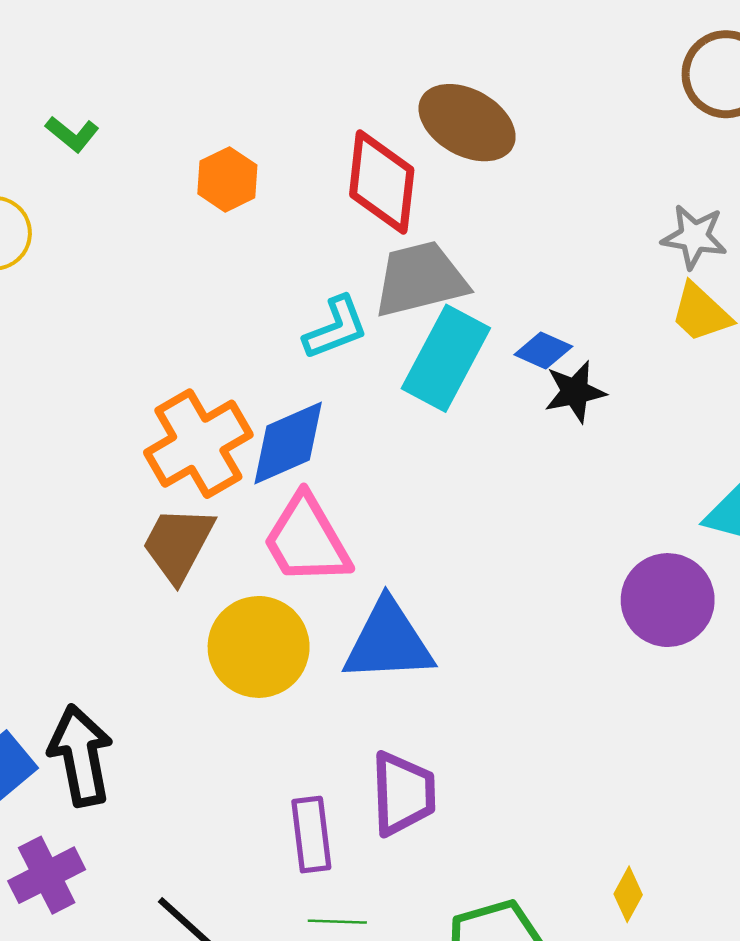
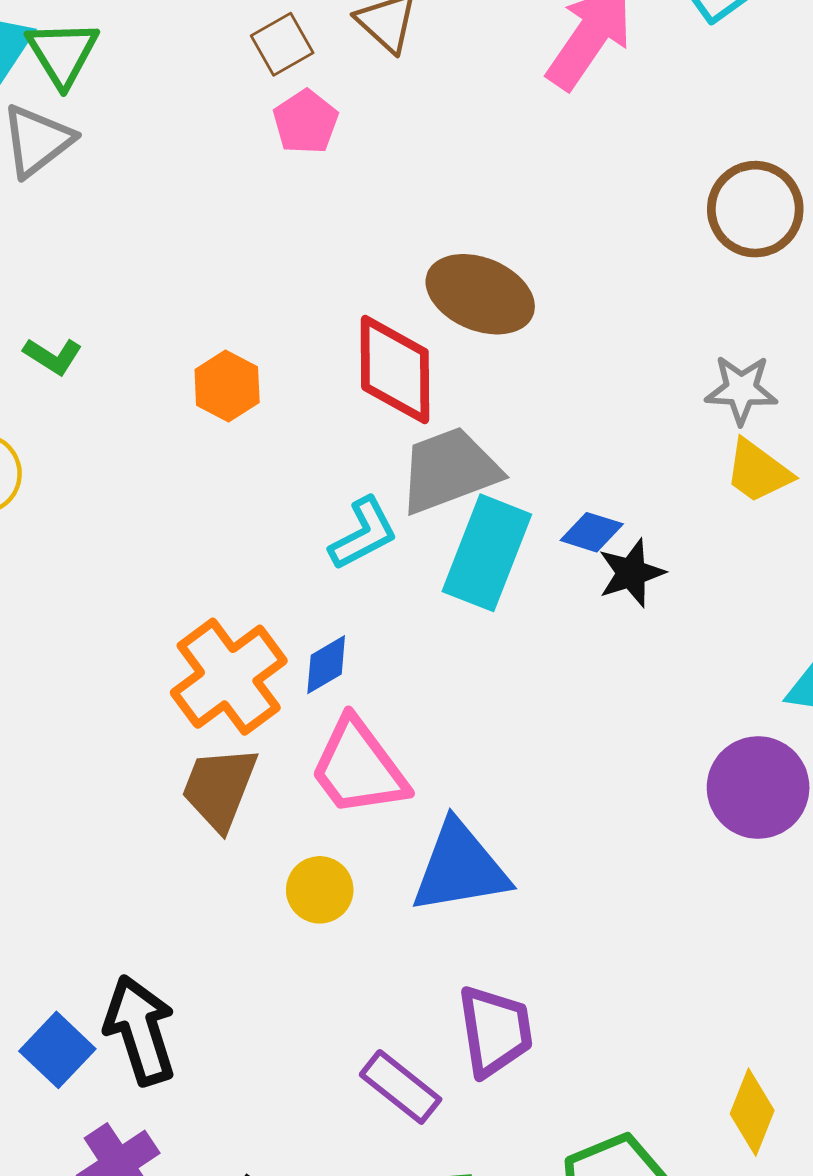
blue diamond: (288, 443) -> (326, 665), size x0.6
yellow circle: (259, 647) -> (320, 890), size x0.6
purple rectangle: (311, 835) -> (401, 1087), turned -38
yellow diamond: (628, 894) -> (752, 1112), size x1.4

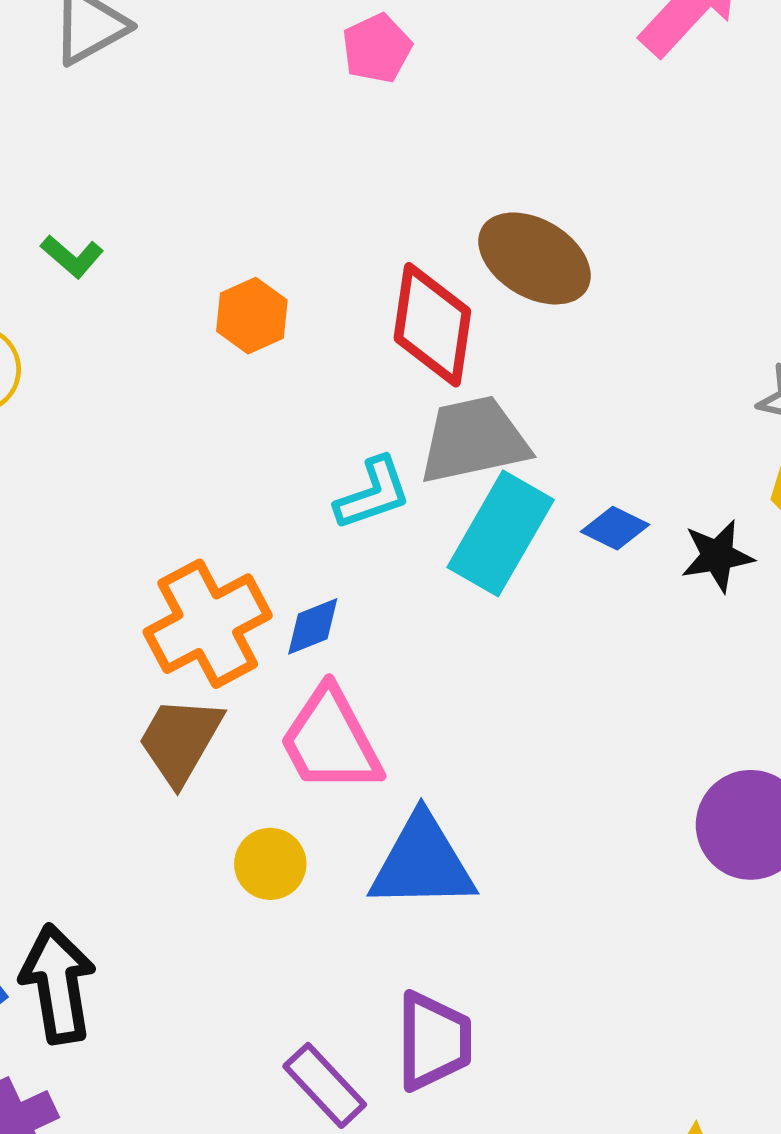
black star: (631, 573) -> (717, 556), moved

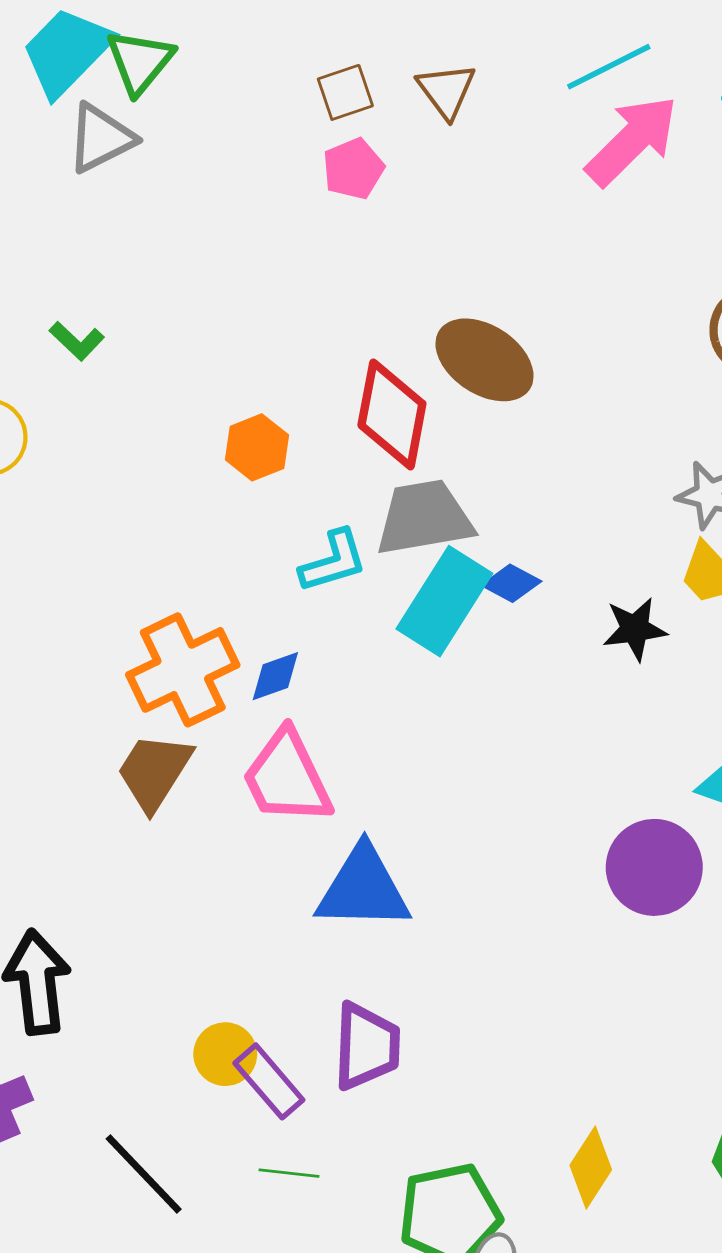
orange hexagon: (252, 316) -> (257, 447), moved
blue diamond: (615, 528) -> (511, 583), moved
yellow circle: (270, 864) -> (225, 1054), moved

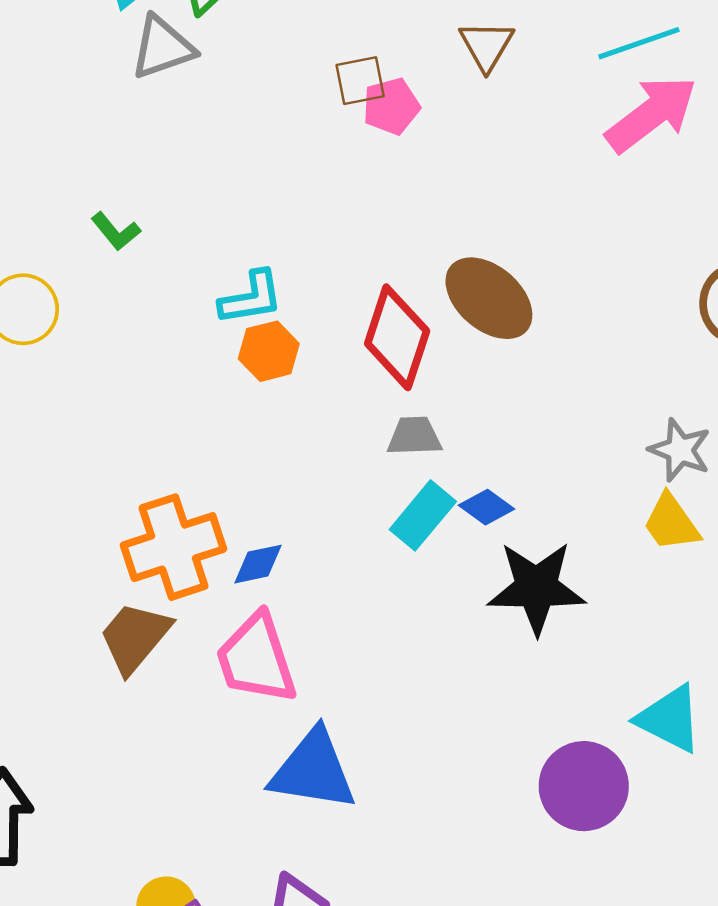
brown square: (345, 92) -> (360, 81), moved
gray trapezoid: (424, 518) -> (414, 436), size x0.6
cyan L-shape: (333, 561) -> (251, 298), moved
cyan rectangle: (444, 601) -> (423, 515), size x0.7
black star: (635, 629) -> (536, 588), moved, size x1.6

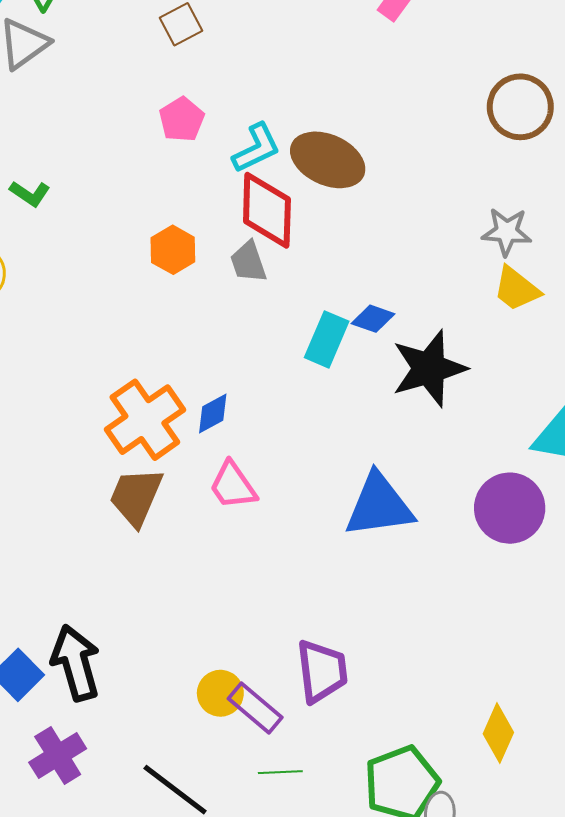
pink pentagon: (391, 106) -> (182, 119), moved
cyan L-shape: (251, 298) -> (256, 148), moved
gray trapezoid: (414, 436) -> (248, 262), moved, turned -90
pink trapezoid: (256, 659) -> (233, 485), size x0.7
blue triangle: (313, 770) -> (379, 505), moved

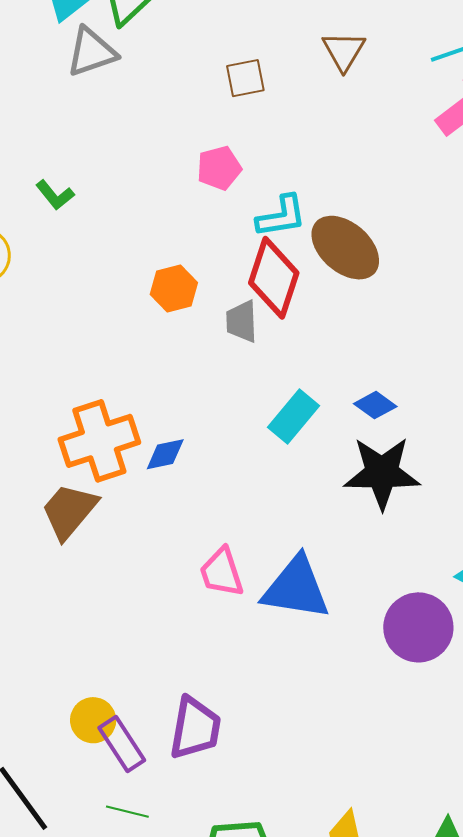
blue diamond: (373, 319) -> (375, 405), moved
pink trapezoid: (233, 485) -> (222, 572), moved

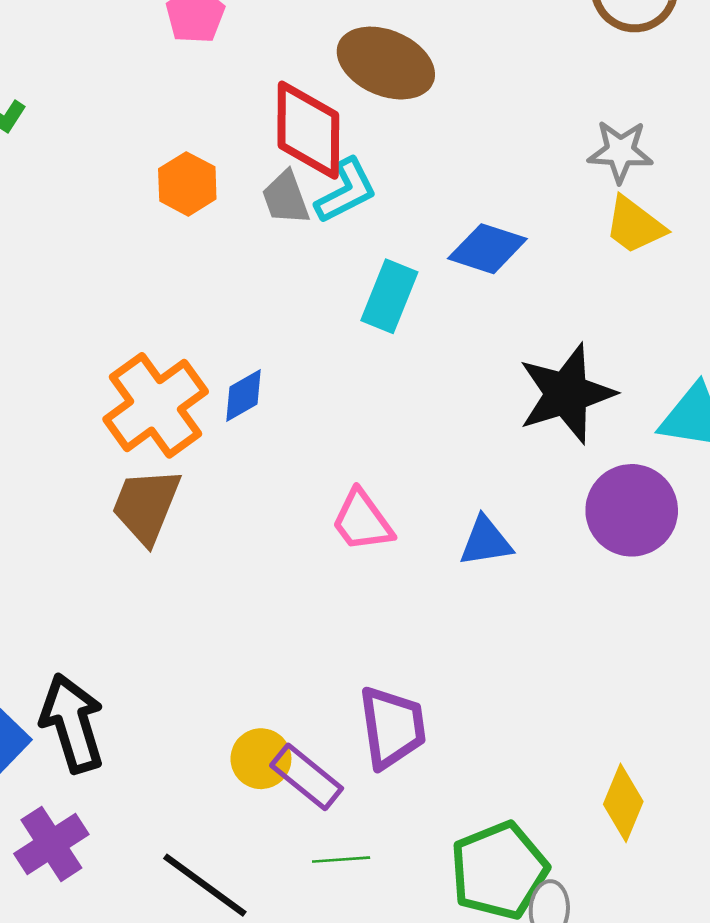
cyan L-shape: (281, 216) -> (346, 191), moved
blue diamond: (375, 405) -> (487, 249), size x1.4
black star: (382, 473) -> (566, 394), moved
blue triangle: (296, 588) -> (486, 541), moved, size x0.6

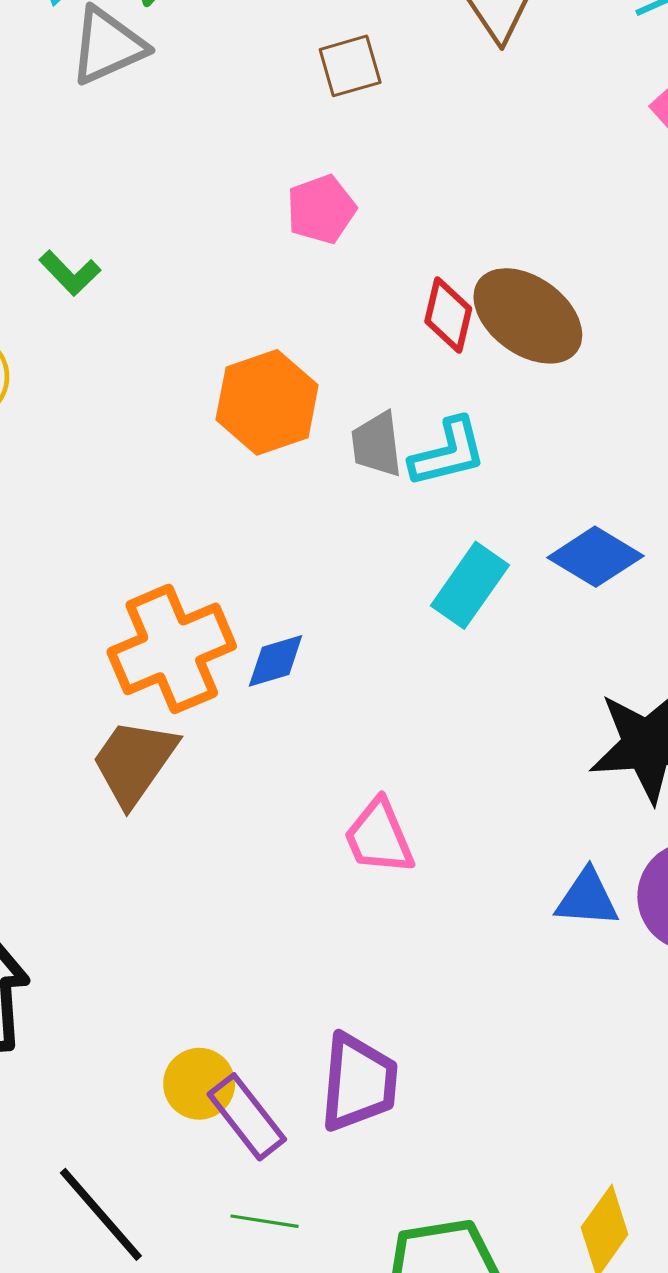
red diamond: (308, 130) -> (448, 315), moved, size x0.6
orange hexagon: (187, 184) -> (267, 402), size x1.4
blue triangle: (486, 541) -> (587, 898), moved

